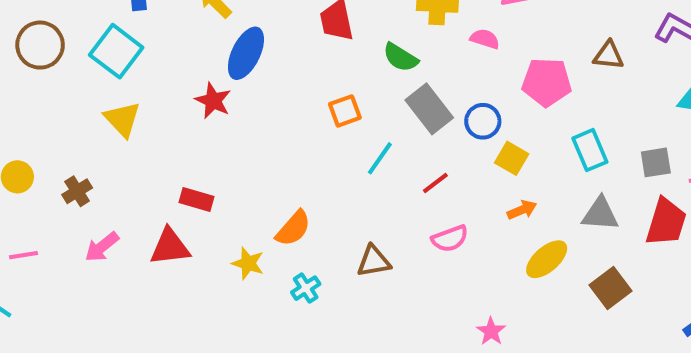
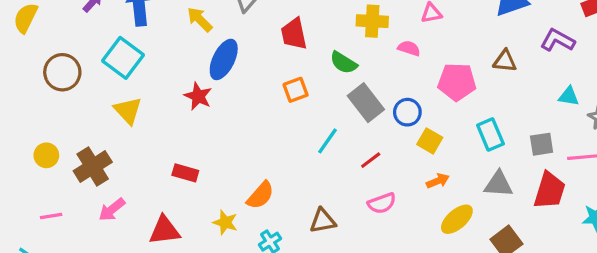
brown circle: (40, 45) -> (62, 72), moved
orange square: (345, 111) -> (296, 90), moved
brown cross: (77, 191) -> (93, 167), size x1.6
red triangle: (170, 247) -> (165, 230), moved

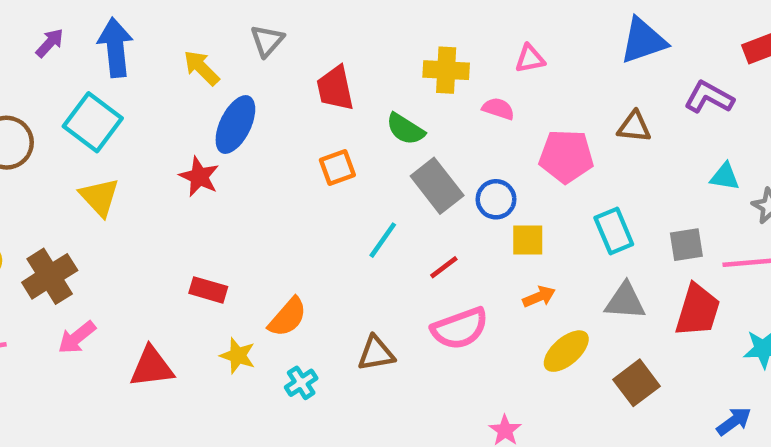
yellow square: (430, 141) -> (528, 240), turned -30
red rectangle: (185, 173) -> (208, 290), moved
pink semicircle: (382, 203) -> (460, 328), size x1.4

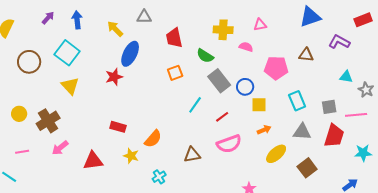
gray triangle: (267, 41) -> (144, 17), turned 49
blue arrow: (115, 47) -> (77, 20), size x0.7
red star: (199, 177) -> (114, 77), turned 30
cyan cross: (301, 383) -> (159, 177), moved

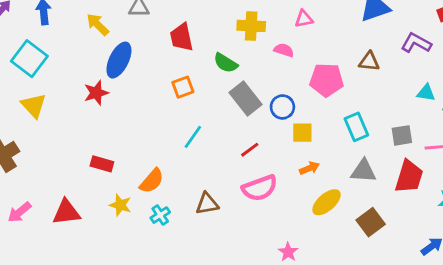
cyan line: (195, 105) -> (193, 137), moved
pink arrow: (60, 148) -> (19, 212), moved
cyan cross: (159, 177) -> (160, 215), moved

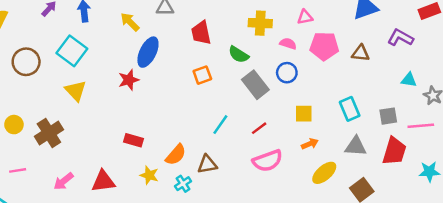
pink pentagon: (327, 80) -> (324, 46), moved
blue circle: (282, 107) -> (287, 73), moved
cyan line: (193, 137) -> (220, 125), moved
brown triangle: (207, 204) -> (207, 164), moved

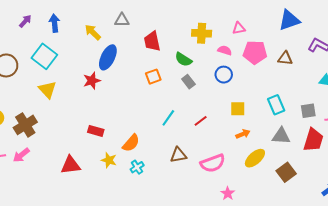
gray rectangle: (255, 85) -> (188, 82), moved, size x0.6
pink semicircle: (268, 161) -> (213, 163), moved
brown triangle: (207, 164) -> (178, 155), moved
pink arrow: (63, 181) -> (21, 155), moved

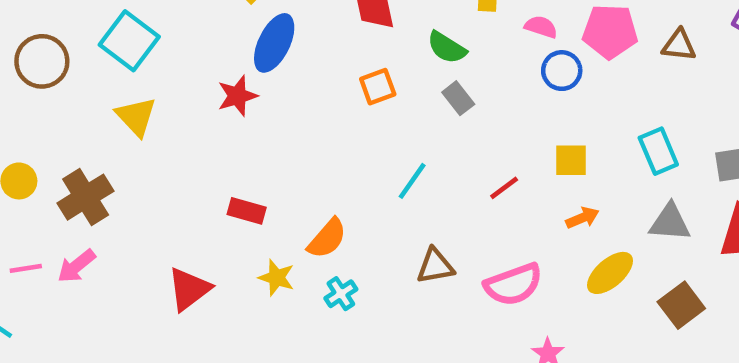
blue circle: (224, 75) -> (562, 71), moved
red line: (201, 121) -> (504, 188), moved
red triangle: (71, 165) -> (189, 289), turned -30

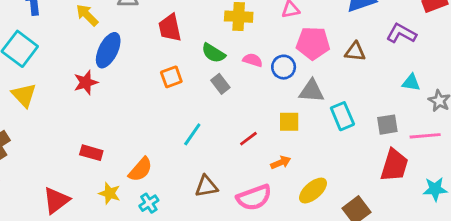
pink semicircle: (541, 27) -> (253, 60), moved
orange arrow: (582, 218) -> (281, 162), moved
gray triangle: (670, 222) -> (312, 91), moved

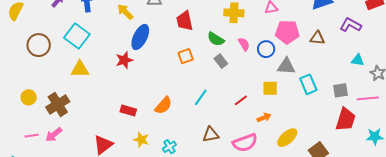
pink semicircle: (253, 60) -> (244, 44), turned 40
yellow triangle: (24, 95) -> (80, 69), turned -48
orange semicircle: (140, 169) -> (163, 105), moved

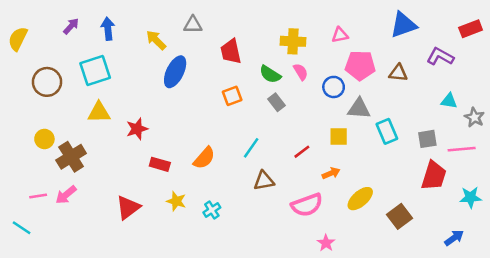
cyan square: (77, 36) -> (95, 70), turned 35
pink semicircle: (244, 44) -> (301, 72), moved
red star: (124, 60) -> (137, 129), moved
yellow circle: (29, 97) -> (44, 139), moved
brown triangle: (211, 135) -> (264, 181), moved

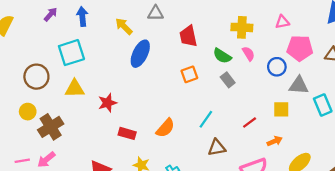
brown circle: (47, 82) -> (36, 77), moved

